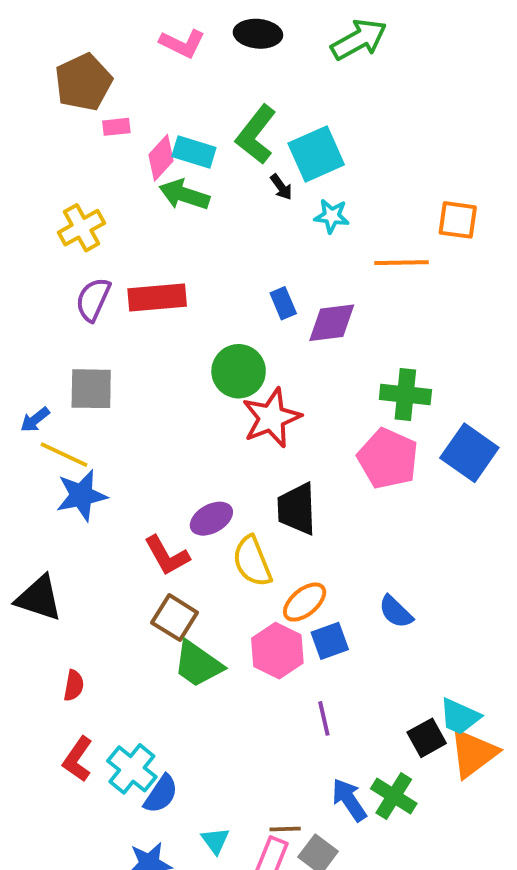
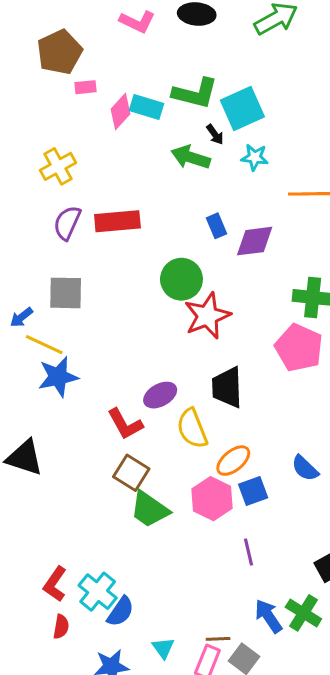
green L-shape: (256, 135) -> (195, 93), turned -114
green arrow: (184, 195) -> (191, 157), moved
red semicircle: (74, 685) -> (61, 627), moved

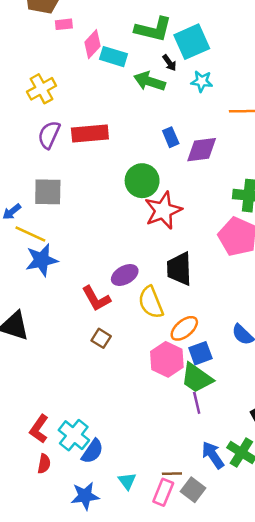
cyan rectangle: (146, 107) -> (114, 57), moved
brown square: (131, 473) -> (101, 338), size x0.7
green trapezoid: (149, 509) -> (197, 378), moved

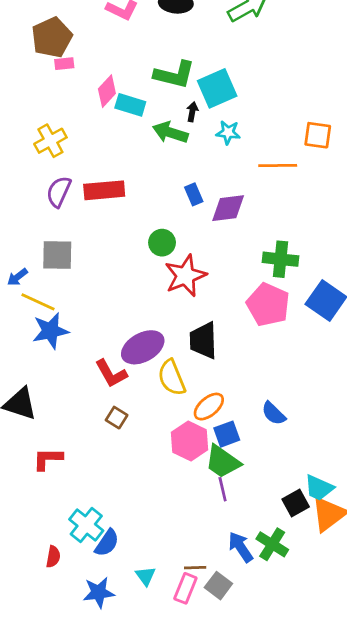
pink rectangle: (64, 24) -> (64, 64), moved
black arrow: (169, 63) -> (192, 112), turned -133
green circle: (142, 181) -> (162, 243), size x0.7
purple ellipse: (125, 275) -> (143, 347), size x1.4
red L-shape: (39, 429) -> (48, 459), moved, turned 56

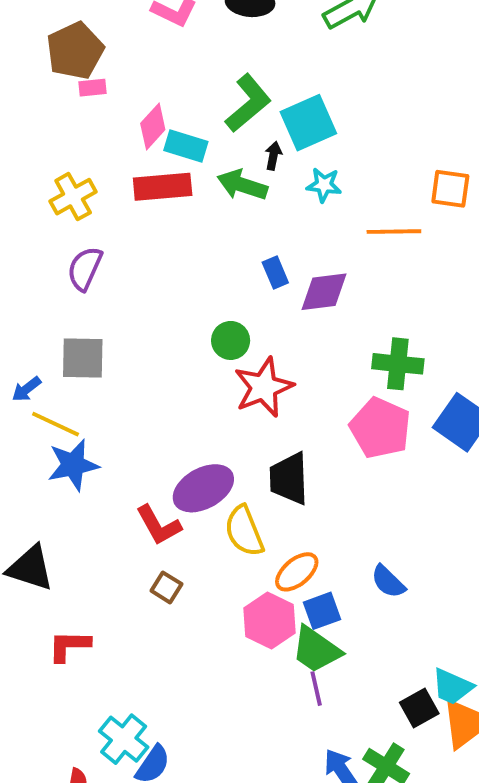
green L-shape: (174, 75) -> (248, 103), turned -54
red rectangle: (104, 190) -> (163, 187), moved

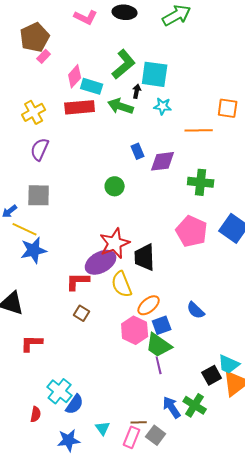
pink rectangle: (93, 88) -> (44, 56), turned -40
cyan square: (308, 123) -> (155, 74), turned 32
green cross: (398, 364) -> (201, 182), moved
red star: (264, 387) -> (115, 243), moved
red L-shape: (159, 525) -> (78, 281), turned 120

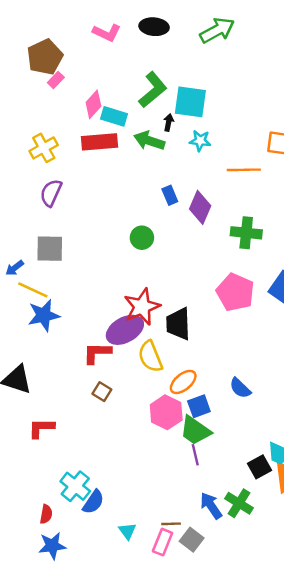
purple diamond: (163, 161) -> (200, 207), turned -60
blue star: (69, 440) -> (52, 546), moved

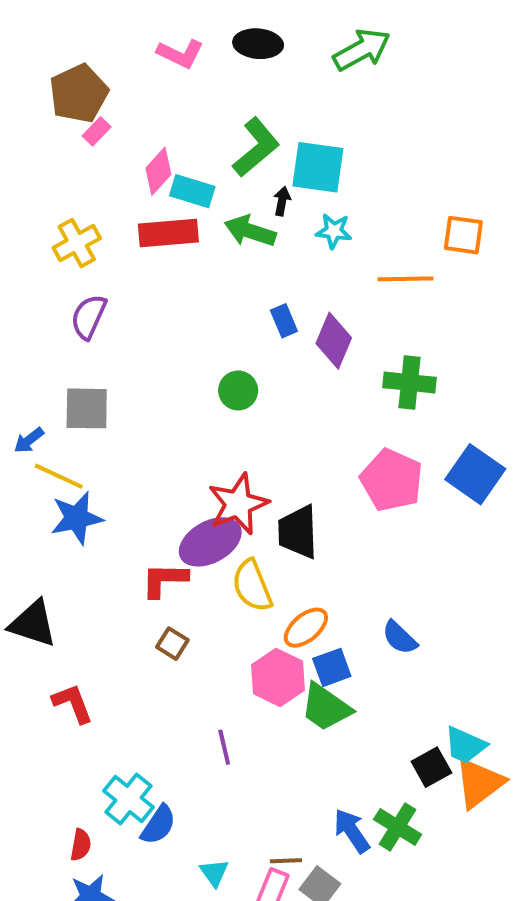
red L-shape: (41, 428) -> (73, 703), turned 68
purple line: (195, 455) -> (224, 747), moved

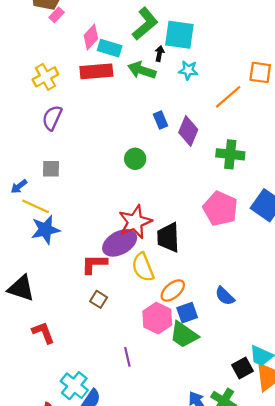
orange line: (406, 279) -> (228, 97), turned -40
gray square: (87, 408) -> (51, 169), size x0.7

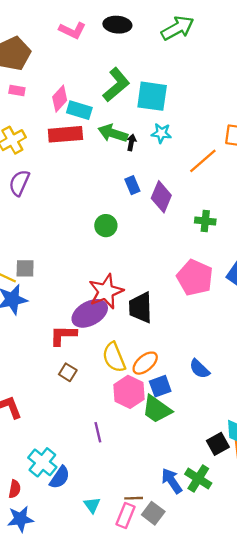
pink rectangle: (57, 15) -> (17, 90), moved, turned 56
black arrow: (159, 54) -> (131, 142), moved
green cross: (230, 154) -> (205, 221), size x0.7
gray square: (51, 169) -> (25, 268), moved
yellow semicircle: (143, 267) -> (114, 357), moved

